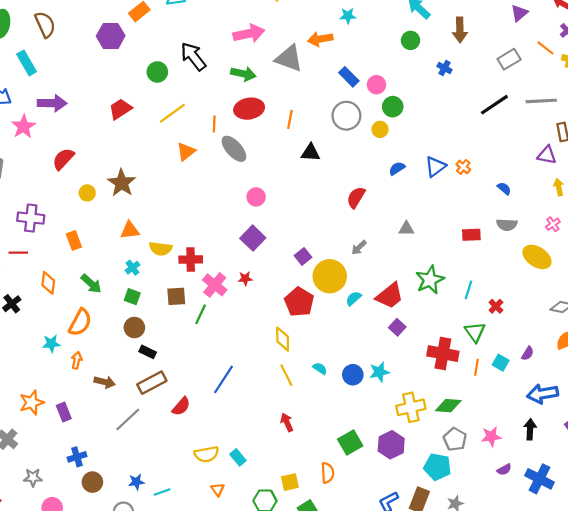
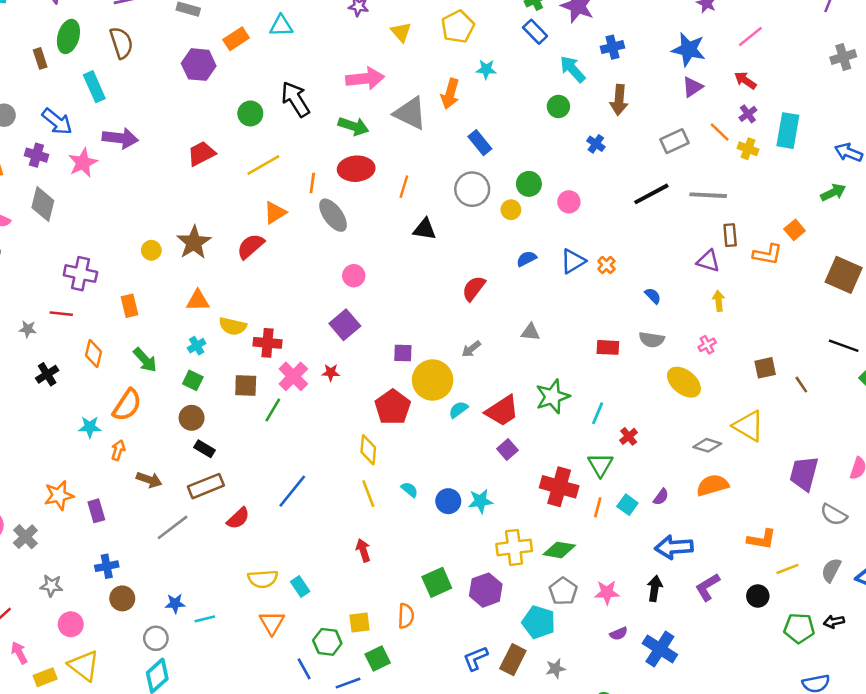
orange arrow: (320, 39) -> (450, 94), turned -70
pink circle: (376, 85) -> (569, 202), moved
red semicircle: (63, 159) -> (251, 246), moved
purple square: (303, 256) -> (403, 353), turned 35
orange triangle: (218, 490) -> (272, 623), size x1.5

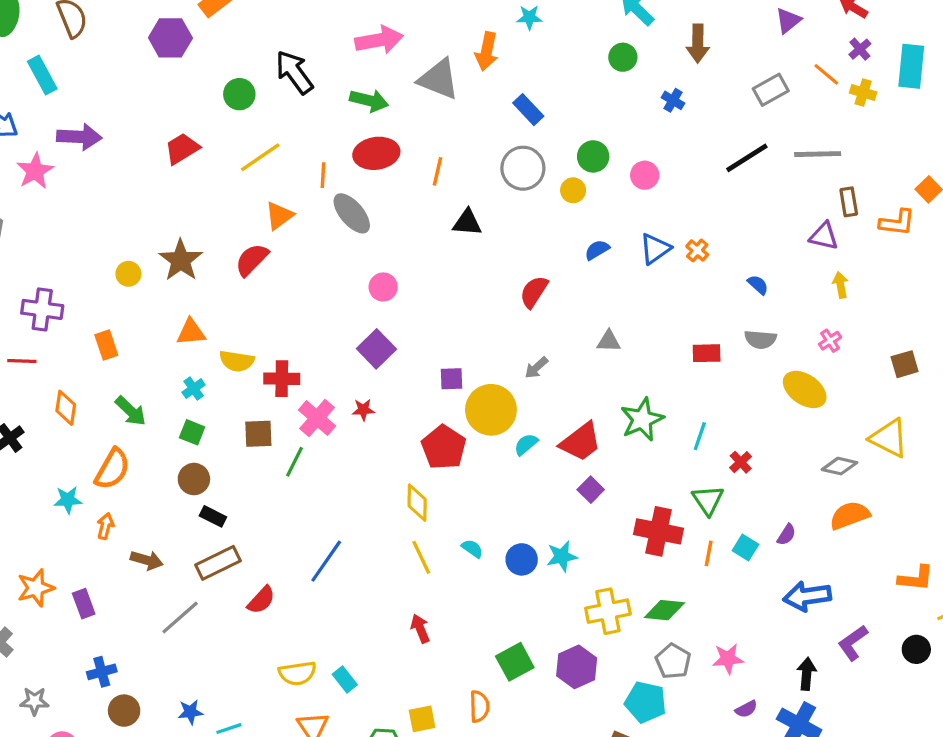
black arrow: (655, 588) -> (807, 674), moved

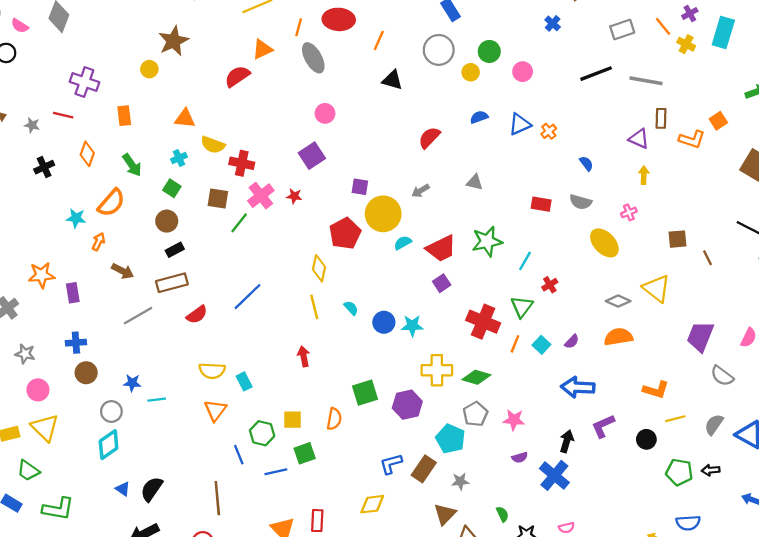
brown star: (181, 260) -> (174, 41), moved
black rectangle: (213, 516) -> (175, 250), turned -66

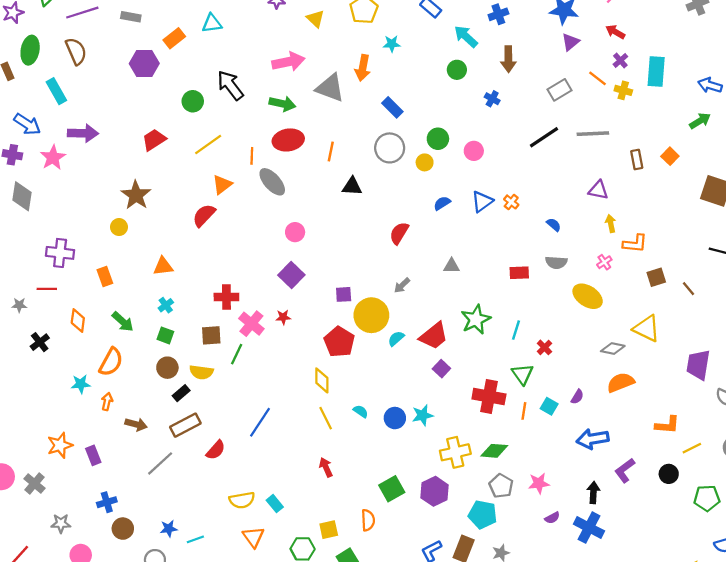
brown rectangle: (661, 118) -> (637, 159), moved
orange L-shape: (692, 139) -> (635, 244), moved
yellow semicircle: (213, 145) -> (201, 372), moved

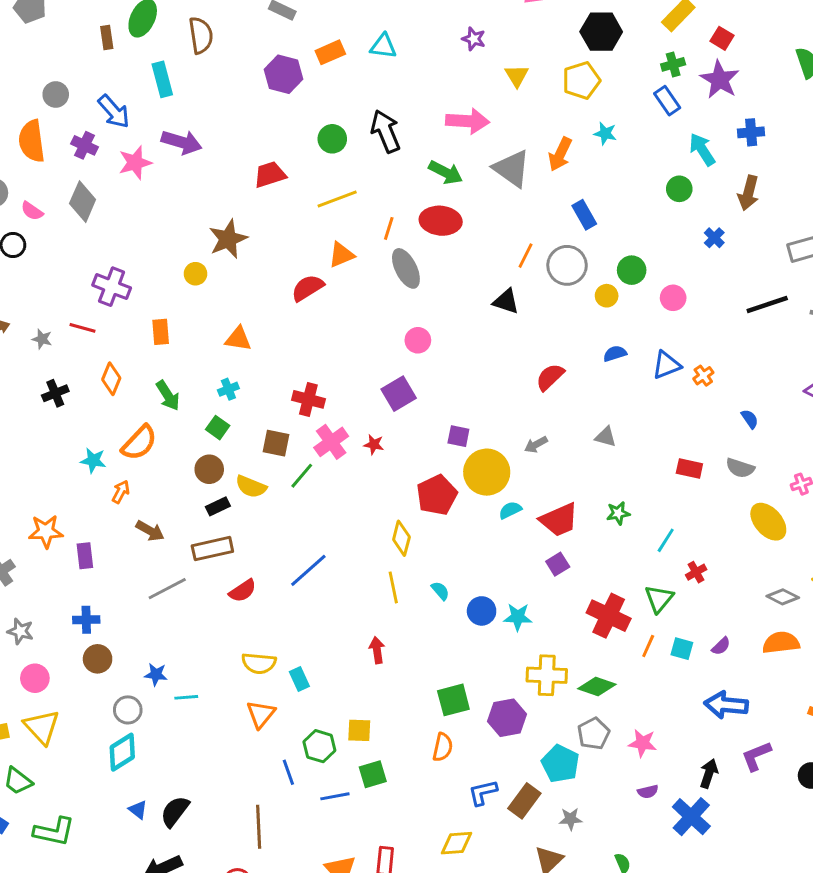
orange line: (331, 151) -> (526, 256), moved
green star: (476, 320) -> (618, 513), size x0.6
cyan square: (549, 406) -> (682, 649), turned -30
orange semicircle: (368, 520) -> (443, 747), moved

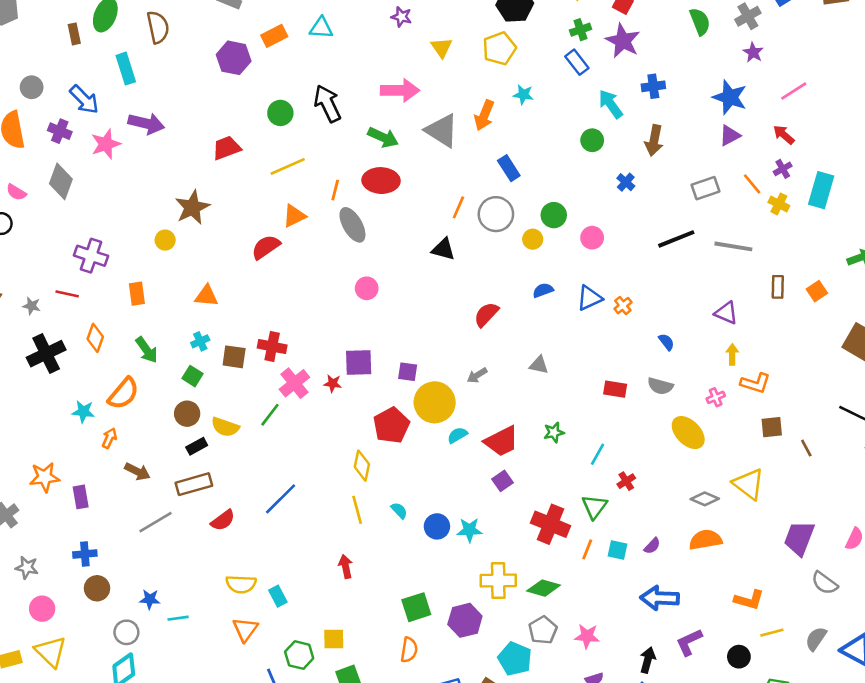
black cross: (55, 393) -> (46, 354), size x1.6
purple square: (399, 394) -> (359, 362), moved, turned 32
brown square: (276, 443) -> (234, 357), moved

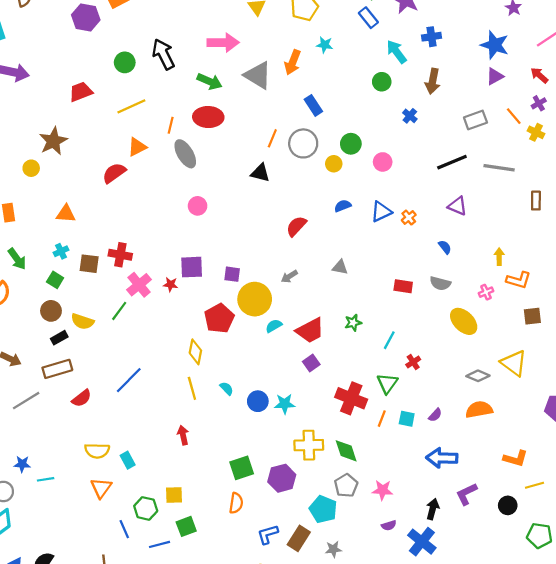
purple triangle: (726, 313) -> (457, 206), moved
green diamond: (544, 588) -> (346, 451), turned 56

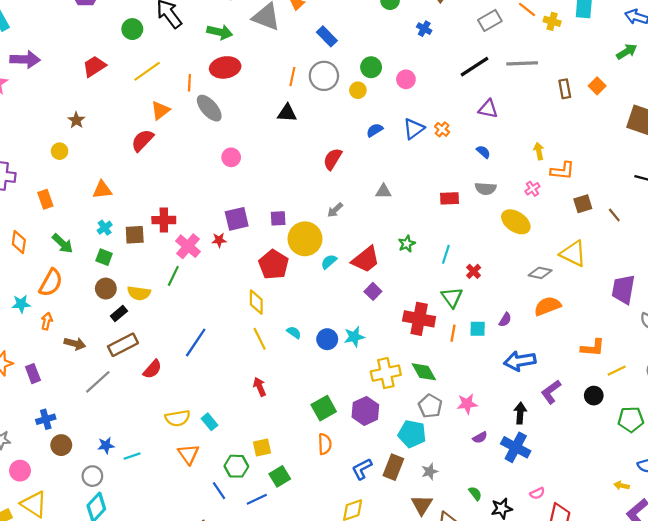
brown star: (53, 141) -> (76, 120), size x0.6

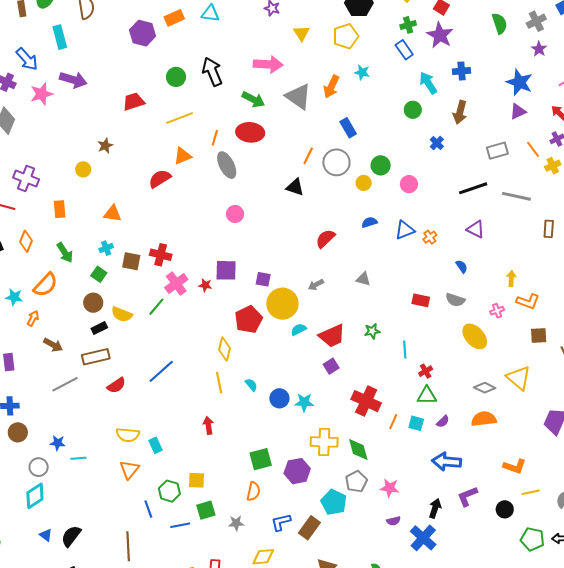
yellow cross: (552, 21) -> (553, 166), turned 35
cyan line: (446, 254) -> (405, 350), turned -36
green triangle: (452, 297) -> (427, 396), moved, turned 50
gray star: (430, 471) -> (236, 523), moved

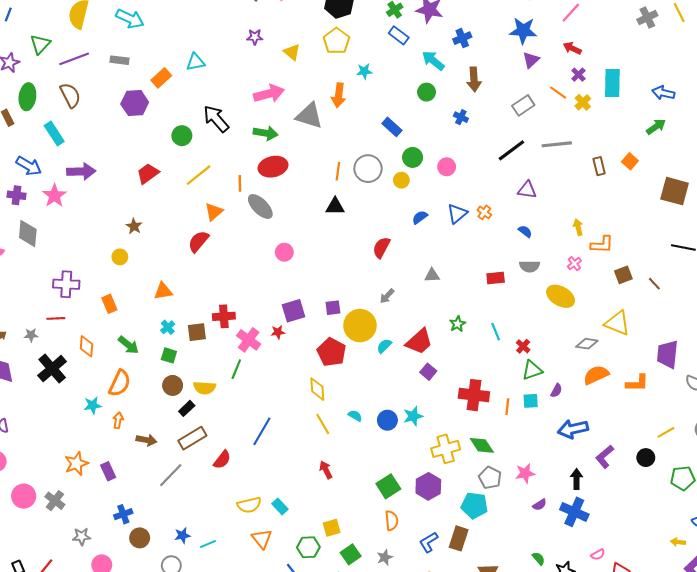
blue rectangle: (348, 128) -> (392, 127), moved
orange L-shape: (515, 466) -> (637, 383), moved

